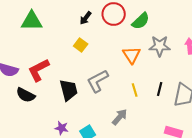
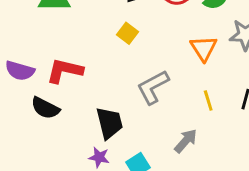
red L-shape: (39, 70) -> (65, 71), turned 40
black trapezoid: (69, 90) -> (110, 123), moved

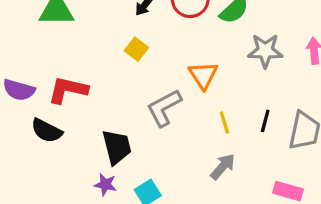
orange triangle: (204, 48) -> (203, 75), moved
gray arrow: (186, 141) -> (223, 167), moved

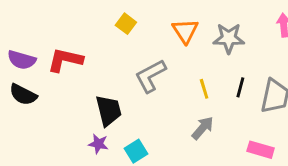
gray star: (265, 51) -> (229, 38), moved
orange triangle: (203, 75) -> (185, 31), moved
black semicircle: (47, 131) -> (23, 95), moved

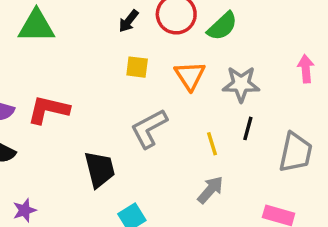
yellow square: (126, 24) -> (137, 67), moved, turned -30
black line: (240, 87) -> (248, 128), moved
purple star: (98, 144) -> (24, 210), moved, turned -30

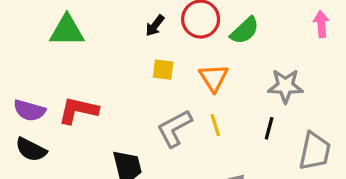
pink arrow: (306, 69) -> (321, 24), moved
gray star: (241, 84) -> (285, 86), moved
yellow line: (212, 144) -> (215, 125), moved

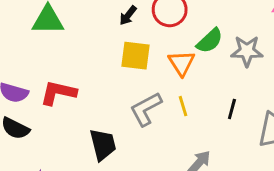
green semicircle: (245, 30) -> (210, 41), moved
yellow square: (163, 70) -> (135, 56), size x1.5
gray star: (285, 86) -> (247, 51), moved

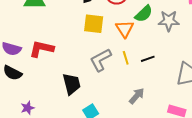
black line: (232, 109) -> (148, 59), moved, turned 56

